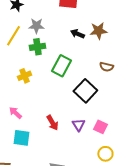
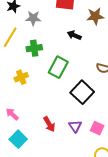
gray star: (36, 26) -> (33, 18), moved
brown star: (98, 31) -> (95, 16), moved
cyan square: (21, 138) -> (18, 139), turned 36

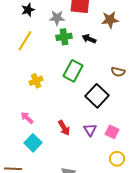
gray star: (33, 18) -> (57, 18), moved
green cross: (34, 48) -> (64, 37), moved

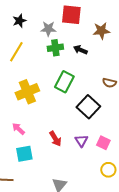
yellow cross: (36, 81) -> (27, 92), size x1.6
cyan square: (33, 143) -> (24, 154), turned 36

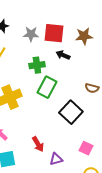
red square: (71, 15) -> (54, 33), moved
green cross: (55, 48) -> (37, 65), moved
purple triangle: (81, 141) -> (56, 159), moved, turned 48

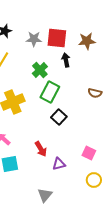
black arrow: (63, 55) -> (66, 60), turned 56
green cross: (37, 65) -> (40, 70), turned -35
black square: (71, 112) -> (59, 117), moved, size x0.7

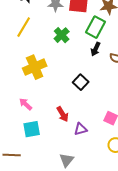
black arrow: (66, 60) -> (96, 49), moved, turned -144
green rectangle: (50, 92) -> (96, 27), moved

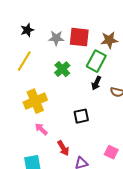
black square: (81, 82) -> (81, 116), turned 35
pink arrow: (26, 104) -> (41, 129), moved

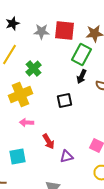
green cross: (62, 69) -> (34, 69), moved
black square: (81, 116) -> (65, 101), moved
pink arrow: (41, 129) -> (27, 123), turned -40

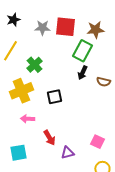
black square: (65, 101) -> (54, 97), moved

